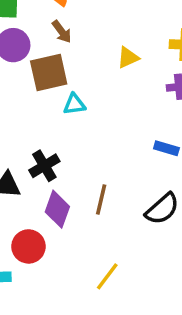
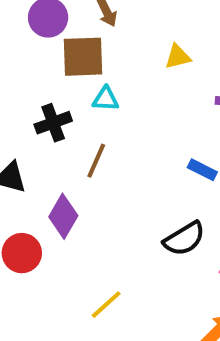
black cross: (44, 166) -> (53, 123), moved
brown line: (101, 200) -> (96, 161), moved

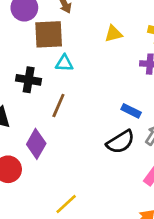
black cross: (53, 123) -> (29, 80), turned 30
black semicircle: (184, 239) -> (120, 142), moved

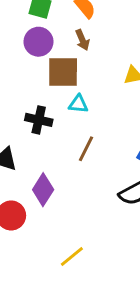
brown line: (58, 105) -> (86, 149), moved

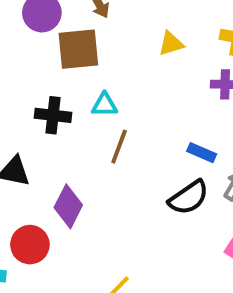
cyan triangle: (78, 104) -> (104, 105), moved

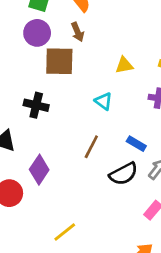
cyan triangle: (104, 105) -> (104, 101), moved, turned 30
brown line: (119, 147) -> (91, 147), moved

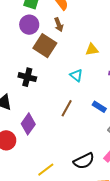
brown square: (59, 61) -> (45, 46), turned 30
black semicircle: (123, 174) -> (84, 161), moved

